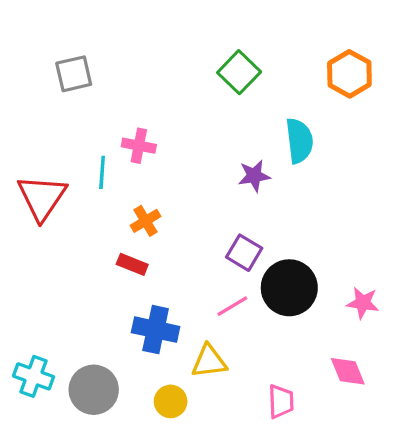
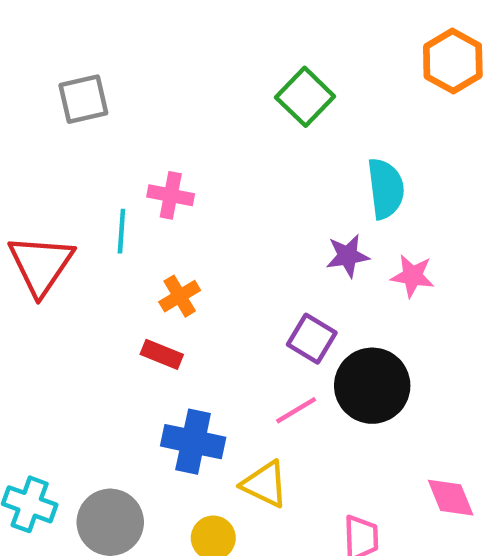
orange hexagon: (349, 74) -> (453, 61), moved
purple star: (254, 176) -> (348, 256), moved
pink star: (363, 303) -> (413, 276), moved
yellow triangle: (209, 361) -> (265, 484), turned 33

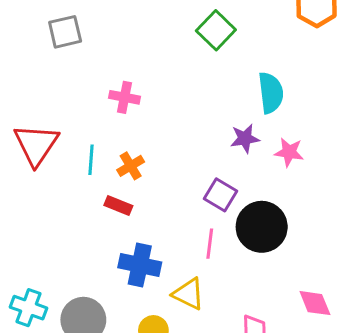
cyan line: (121, 231) -> (91, 160), moved
pink line: (296, 410) -> (210, 244), turned -52

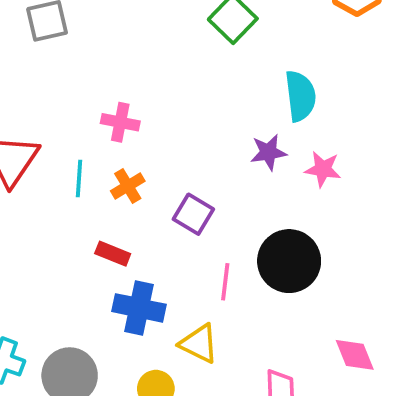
pink cross: (124, 97) -> (120, 122), moved
purple square: (220, 195) -> (193, 214), moved
red rectangle: (118, 205) -> (113, 254), moved

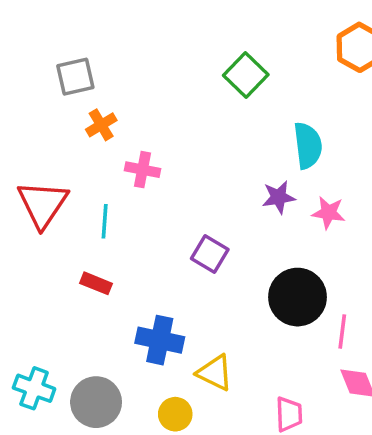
orange cross: (128, 186) -> (101, 125), moved
red rectangle: (113, 254) -> (96, 283), moved
pink line: (225, 282) -> (342, 331), moved

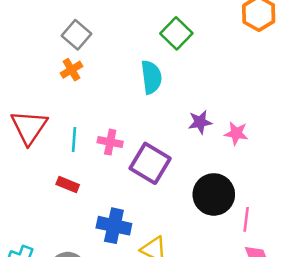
gray square: (75, 77) -> (76, 35), moved, turned -36
cyan semicircle: (308, 146) -> (151, 77), moved
pink cross: (143, 170) -> (110, 142), moved
purple square: (210, 254) -> (150, 163), size x1.5

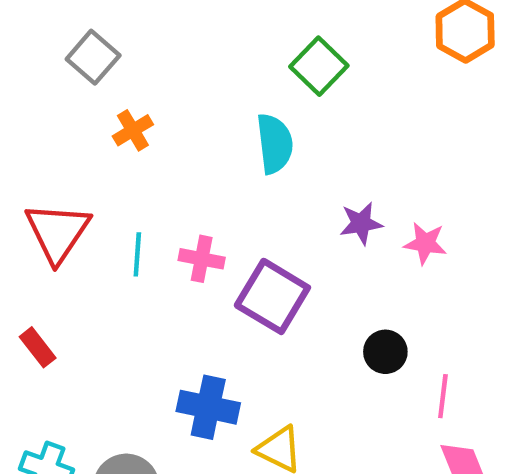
gray square: (76, 35) -> (93, 57), moved
red rectangle: (68, 184) -> (38, 347), moved, turned 30
black circle: (214, 194) -> (385, 352), size x0.6

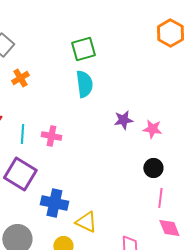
green square: (319, 66) -> (83, 49), moved, turned 30
purple square: (272, 296) -> (20, 174), moved
black circle: (385, 352) -> (153, 168), moved

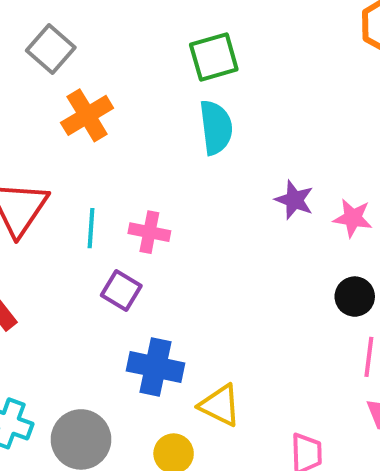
orange cross: (20, 78) -> (87, 115), size x1.4
purple star: (123, 120) -> (294, 200), turned 30
purple square: (20, 174) -> (121, 291), moved, size x0.6

